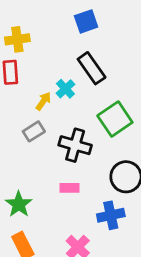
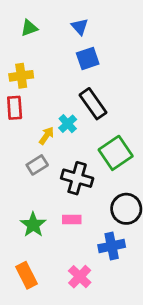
green star: (19, 204) -> (33, 225), moved

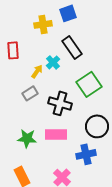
yellow cross: (21, 76) -> (43, 24), moved
pink rectangle: (72, 219) -> (56, 134), size x1.5
green star: (33, 225) -> (27, 138), turned -30

